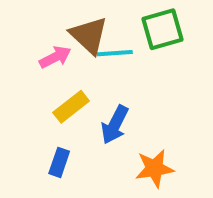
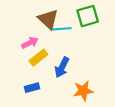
pink arrow: (55, 57) -> (30, 43), moved
blue rectangle: (59, 162) -> (32, 88), turned 56

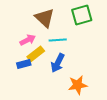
cyan line: (62, 29) -> (58, 40), moved
blue rectangle: (32, 88) -> (24, 64), moved

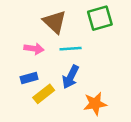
pink arrow: (28, 40) -> (34, 49), turned 35
yellow rectangle: (36, 54) -> (44, 94), moved

